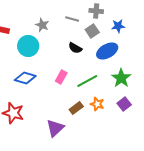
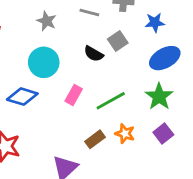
gray square: (92, 31) -> (118, 41), moved
cyan circle: (28, 46) -> (44, 62), moved
blue ellipse: (107, 51) -> (165, 58), moved

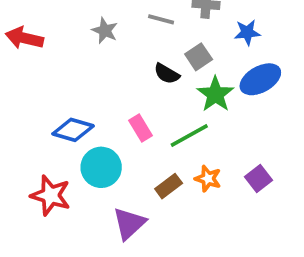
cyan circle: (44, 62) -> (101, 167), moved
pink rectangle: (74, 95) -> (140, 128), turned -60
green star: (159, 97) -> (215, 94), moved

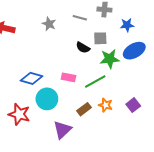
gray square: (199, 57) -> (100, 38), turned 32
green star: (215, 94) -> (110, 59), turned 30
pink rectangle: (140, 128) -> (69, 77), turned -48

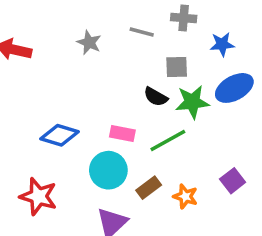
black semicircle: (83, 48) -> (156, 97), moved
cyan circle: (47, 99) -> (108, 170), moved
orange star: (105, 105) -> (185, 196), moved

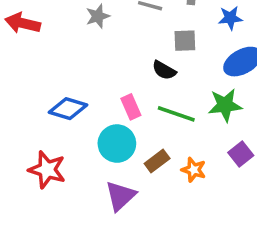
gray star: (89, 43) -> (98, 16), turned 30
green star: (192, 102) -> (225, 105), moved
pink rectangle: (122, 133) -> (131, 107), turned 55
green line: (168, 140) -> (176, 114), turned 48

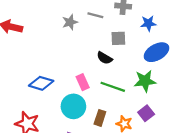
gray star: (98, 16) -> (70, 22), moved
purple square: (241, 154) -> (146, 113), moved
brown rectangle: (157, 161) -> (100, 118), turned -35

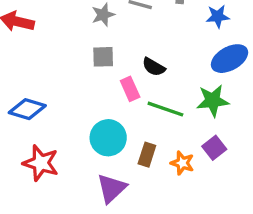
gray square: (118, 38) -> (103, 57), moved
pink rectangle: (83, 82) -> (130, 89), moved
blue diamond: (41, 83) -> (27, 109), moved

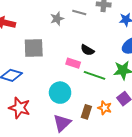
gray square: (103, 57) -> (34, 48), moved, size x1.5
pink rectangle: (130, 89) -> (73, 63), turned -48
brown rectangle: (147, 155) -> (86, 112), moved

